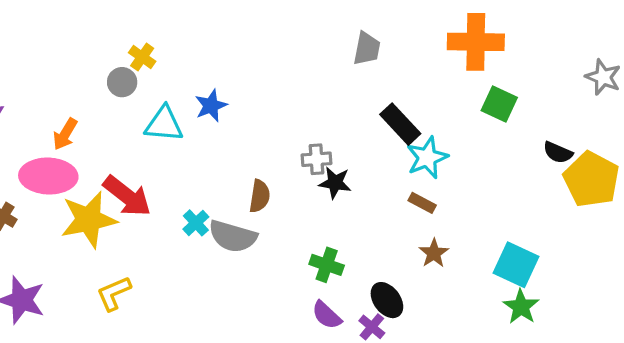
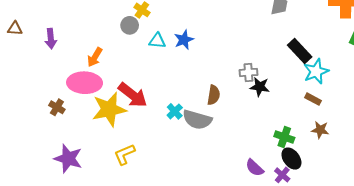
cyan triangle: (164, 124) -> (157, 41), moved, size x0.7
brown star: (434, 253) -> (320, 130), turned -30
green cross: (327, 265) -> (284, 137), moved

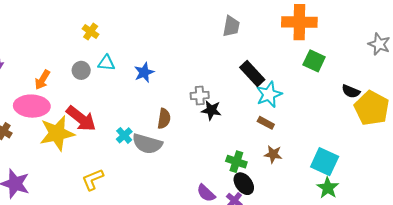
gray circle: (130, 25) -> (81, 70), moved
blue star: (184, 40) -> (144, 72), moved
yellow L-shape: (124, 154) -> (93, 179), moved

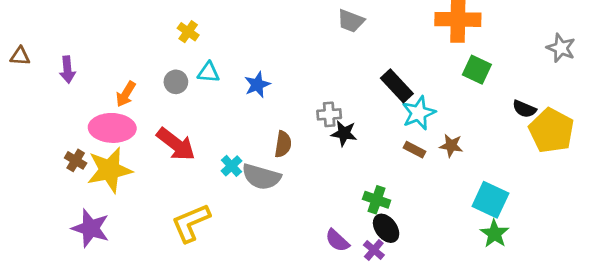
gray trapezoid: (231, 26) -> (351, 21), moved, turned 100
yellow star: (57, 133) -> (109, 170), moved
brown star: (273, 154) -> (451, 146), moved
yellow L-shape: (93, 179) -> (191, 223), size x1.4

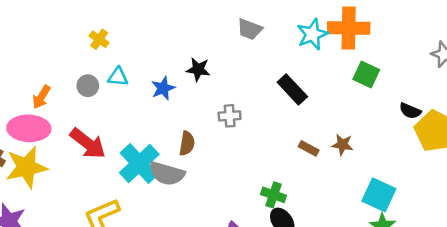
cyan star: (419, 113) -> (312, 34), moved
black star: (344, 133) -> (198, 69), moved
cyan cross: (231, 166) -> (139, 163), size x2.0

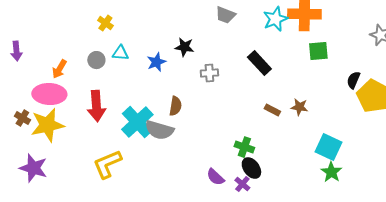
green square: (366, 74) -> (318, 51), turned -30
black semicircle: (410, 111) -> (353, 80), turned 90
gray cross: (230, 116) -> (209, 73), moved
red arrow: (88, 143) -> (96, 106), turned 48

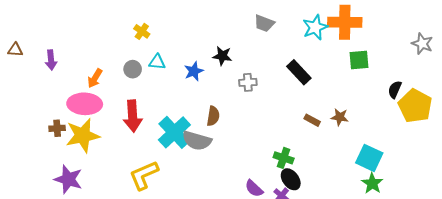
brown cross: (22, 118) -> (57, 128), turned -35

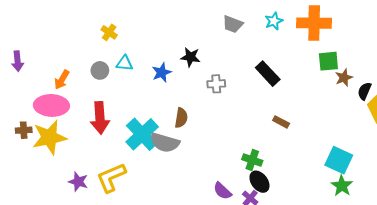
cyan star: (315, 27) -> (274, 21), moved, size x0.7
brown star: (340, 117) -> (344, 78), moved, turned -30
purple star: (68, 179) -> (78, 182), moved, size x0.7

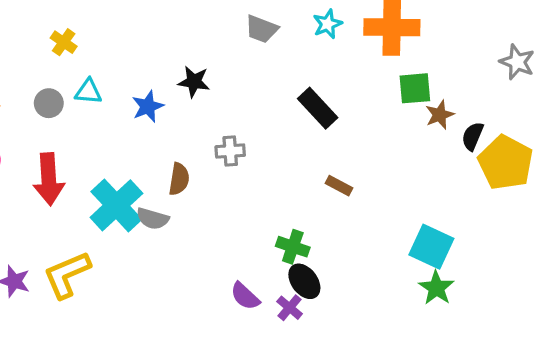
gray cross: (216, 84) -> (230, 151), moved
gray semicircle: (165, 143) -> (153, 219), size x0.7

